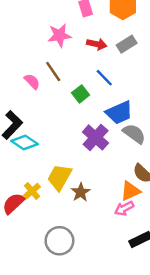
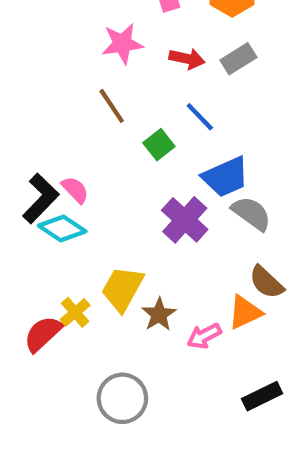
pink semicircle: (32, 81) -> (75, 190), moved
pink arrow: (124, 208) -> (204, 336), moved

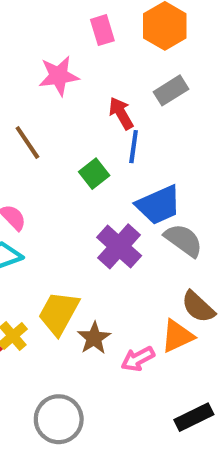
red arrow: (187, 59) -> (121, 113), moved, turned -132
brown line: (112, 106) -> (27, 142), moved
blue line: (200, 117) -> (134, 147), turned 52

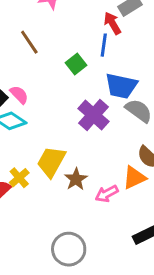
red arrow: (121, 113) -> (112, 23), moved
blue trapezoid: (159, 205) -> (121, 86), turned 36
gray circle: (59, 419) -> (69, 249), moved

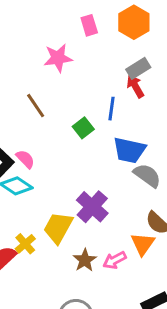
red arrow: (112, 23) -> (135, 86), moved
purple cross: (93, 115) -> (92, 207), moved
orange triangle: (134, 178) -> (143, 244), turned -30
brown star: (76, 179) -> (85, 260), moved

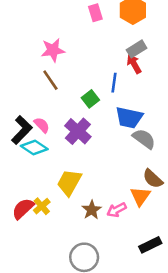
pink star: (58, 58) -> (53, 50), moved
purple cross: (92, 207) -> (78, 131), moved
yellow cross: (25, 244) -> (42, 206), moved

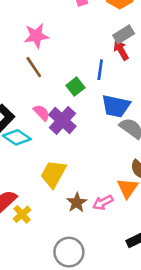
pink semicircle: (42, 125) -> (42, 113), moved
yellow cross: (42, 206) -> (22, 214), moved

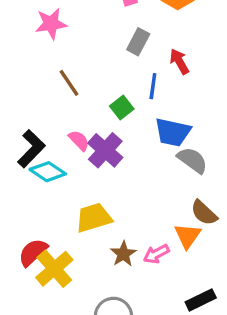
gray rectangle: (124, 34) -> (138, 42), moved, turned -30
pink star: (36, 36) -> (51, 24), moved
yellow trapezoid: (53, 174) -> (94, 218), turned 44
yellow cross: (22, 214) -> (54, 269), size x1.6

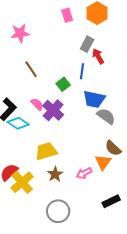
gray rectangle: (138, 42) -> (87, 44), moved
brown star: (123, 254) -> (55, 174), moved

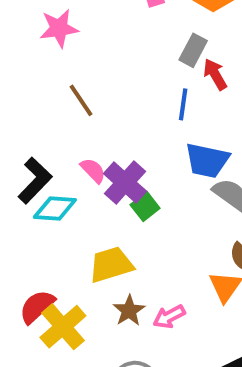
green square: (63, 84) -> (145, 207), moved
cyan diamond: (18, 123) -> (55, 209), turned -30
pink arrow: (84, 173) -> (169, 317), moved

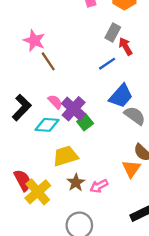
pink star: (59, 28) -> (34, 41), moved, turned 30
blue line: (183, 104) -> (107, 64), turned 48
blue trapezoid: (207, 160) -> (121, 96), turned -60
cyan diamond: (55, 209) -> (47, 125), moved
red semicircle: (37, 307) -> (23, 180), turned 105

